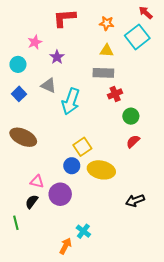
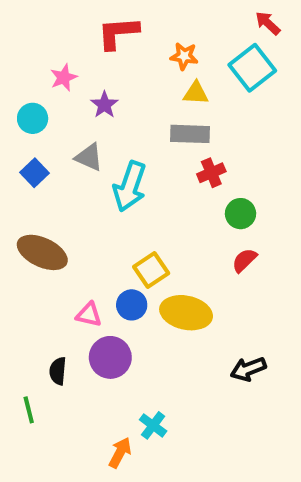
orange star: (107, 23) -> (184, 56), moved
pink triangle: (37, 182) -> (89, 315), moved
black semicircle: (32, 202) -> (58, 371), turned -32

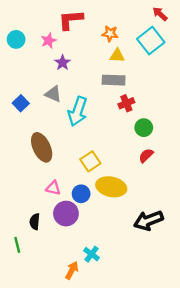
pink star: (64, 78) -> (49, 41), moved
cyan circle: (33, 118) -> (16, 39), moved
brown ellipse: (42, 252) -> (42, 147), moved, turned 40
blue circle: (132, 305) -> (81, 194), moved
black arrow: (248, 369) -> (148, 220), size x1.4

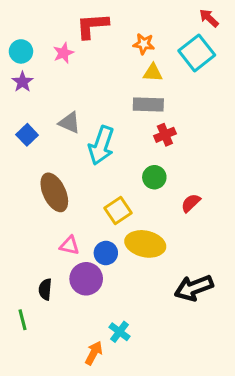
purple star: (63, 63) -> (22, 82), moved
green circle: (144, 128) -> (154, 177), moved

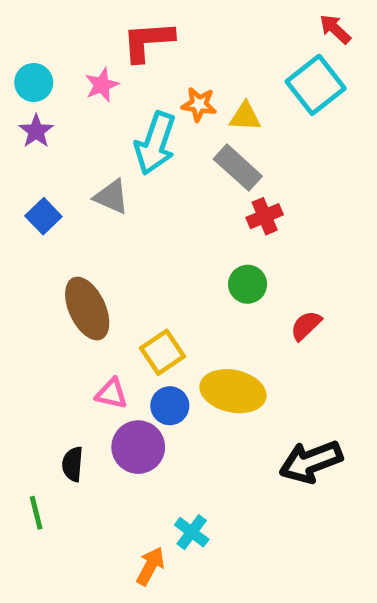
orange star: (144, 44) -> (199, 104), moved
gray rectangle: (148, 104) -> (238, 168), turned 40
cyan arrow: (101, 145) -> (155, 143), moved
yellow square: (118, 211) -> (163, 352), moved

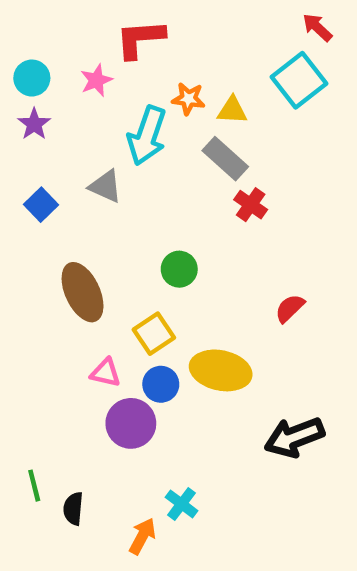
red cross: (265, 216) -> (251, 205), turned -32
green circle: (248, 284) -> (179, 269), moved
black semicircle: (73, 464) -> (73, 509), moved

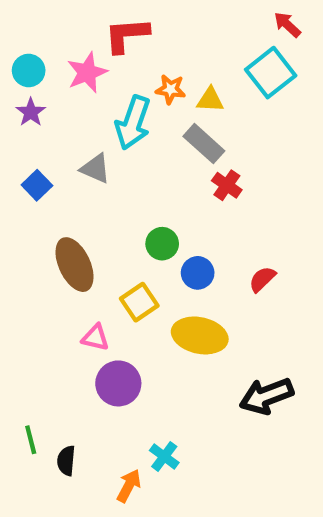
pink star: (96, 80) -> (87, 73), size x1.4
blue circle: (161, 384) -> (198, 273), moved

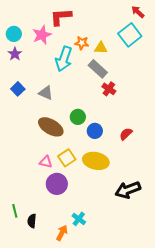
gray triangle: (95, 169) -> (46, 93), moved
brown ellipse: (75, 265) -> (51, 127), moved, turned -35
yellow square: (139, 302) -> (67, 158), moved

